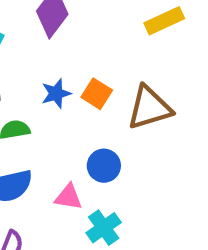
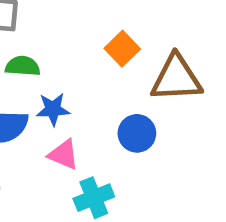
blue star: (56, 93) -> (53, 109), moved
blue circle: (104, 166) -> (137, 133), moved

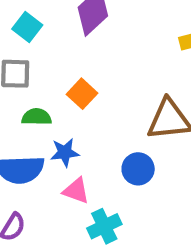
orange square: (122, 49) -> (82, 94), moved

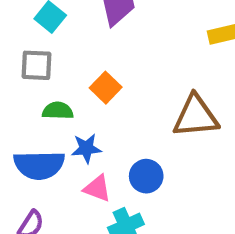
blue circle: (138, 169) -> (146, 176), moved

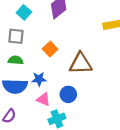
green semicircle: (58, 111) -> (16, 60), moved
brown triangle: (196, 116) -> (81, 64), moved

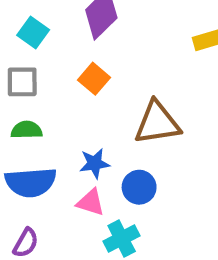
orange square: (50, 49) -> (94, 79), moved
blue star: (39, 79) -> (95, 163), moved

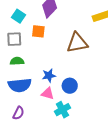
orange square: (94, 79) -> (38, 31), moved, turned -32
brown triangle: (157, 123) -> (77, 43), moved

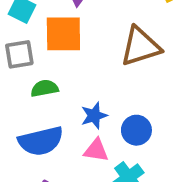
orange square: (38, 31) -> (63, 34), size x1.5
green semicircle: (17, 61) -> (44, 88), moved

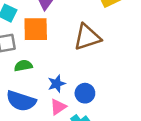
blue semicircle: (41, 141) -> (21, 101), turned 32
pink triangle: (96, 150) -> (58, 107), turned -42

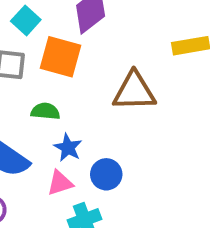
green semicircle: (23, 66) -> (45, 111), moved
blue star: (57, 84) -> (68, 148), turned 30

